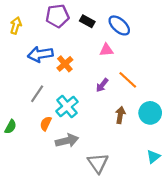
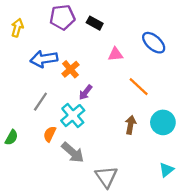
blue ellipse: (119, 25) -> (154, 43), moved
purple arrow: (102, 85) -> (85, 92), moved
gray arrow: (67, 141) -> (73, 153), turned 55

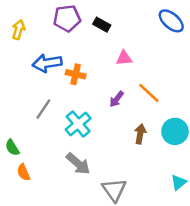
blue ellipse: (154, 43) -> (171, 21), moved
orange cross: (70, 69) -> (76, 74), turned -36
purple arrow: (85, 92) -> (117, 99), moved
orange semicircle: (50, 134) -> (23, 172), moved, turned -49
green semicircle: (12, 137) -> (12, 148), turned 119

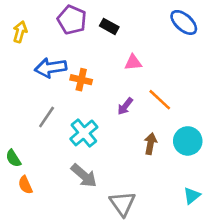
purple pentagon: (67, 18) -> (72, 20), turned 30

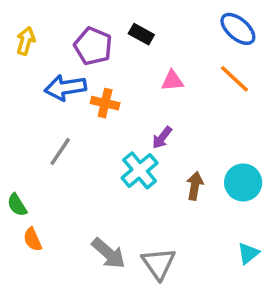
purple pentagon: (72, 20) -> (93, 46), moved
orange line: (160, 100) -> (234, 79), moved
cyan cross: (84, 133) -> (140, 170), moved
gray arrow: (84, 176) -> (109, 253), moved

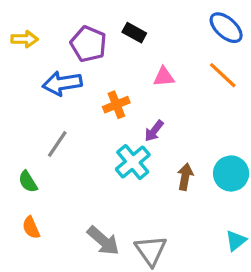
yellow arrow: (26, 41) -> (25, 39), turned 75
orange cross: (105, 103) -> (116, 105), moved, turned -35
green semicircle: (17, 205) -> (28, 182), moved

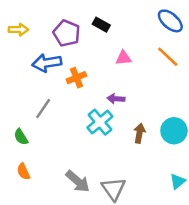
orange cross: (116, 105) -> (76, 78), moved
purple arrow: (154, 131) -> (116, 99), turned 56

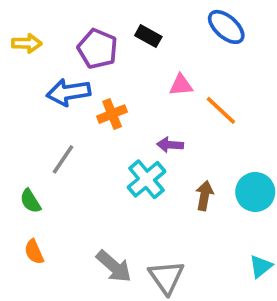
blue ellipse: (170, 21) -> (226, 27), moved
orange line: (168, 57) -> (221, 110), moved

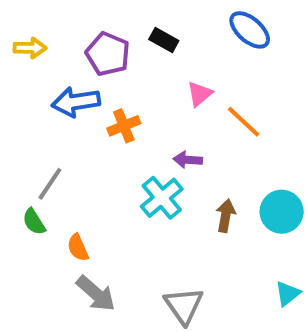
pink triangle: (181, 85) -> (200, 94), turned -35
gray line: (63, 159) -> (50, 184), moved
orange semicircle: (34, 252) -> (78, 248), moved
gray arrow: (114, 266) -> (96, 294), moved

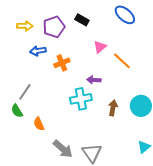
yellow arrow: (30, 48) -> (25, 26), moved
purple pentagon: (108, 54) -> (54, 27), turned 30
blue arrow: (76, 102) -> (38, 51), size x0.7
cyan cross: (162, 198) -> (81, 99), turned 30
gray arrow: (96, 294) -> (63, 149), moved

